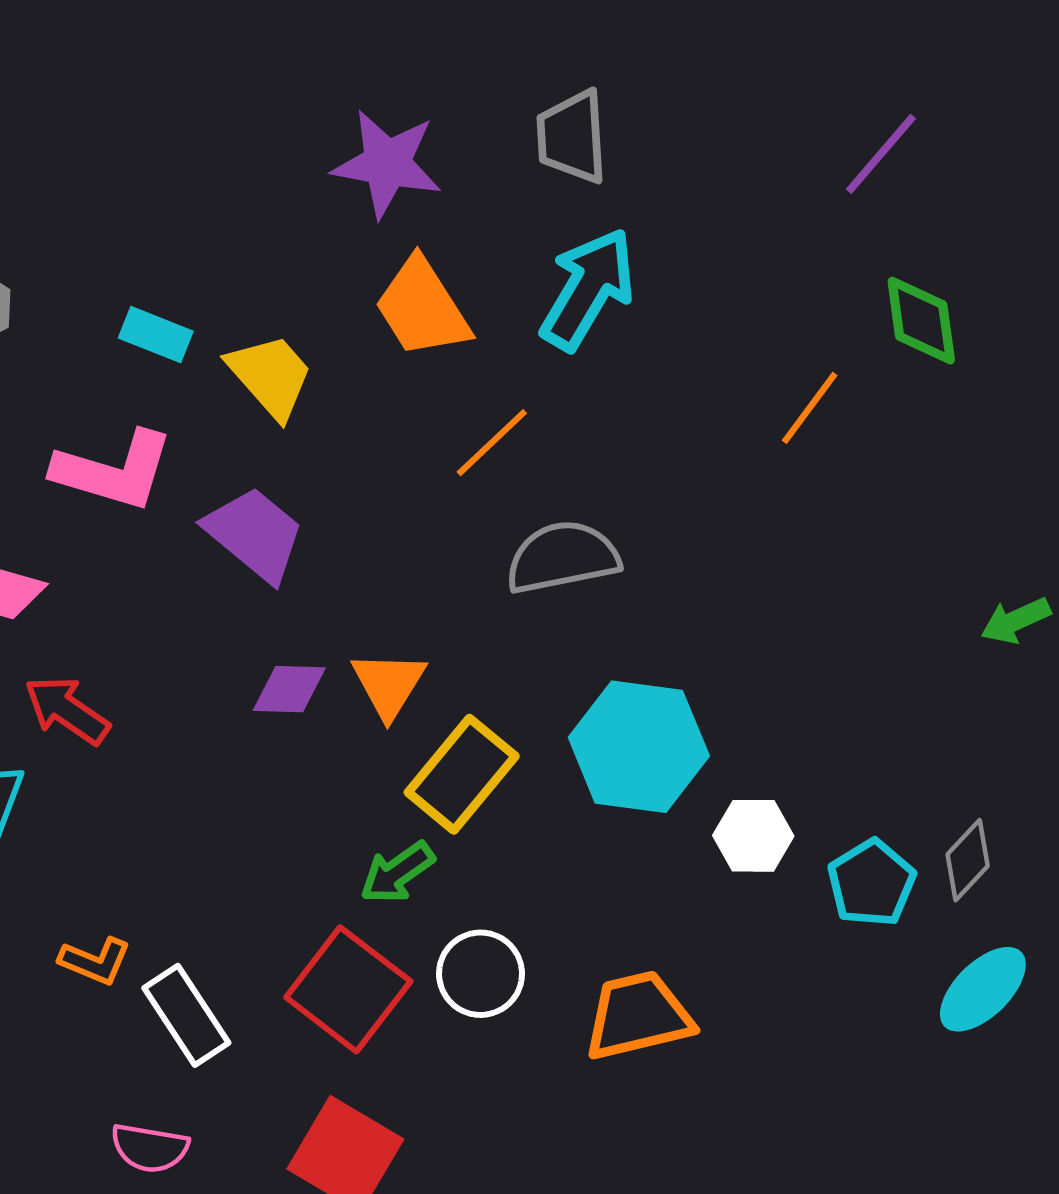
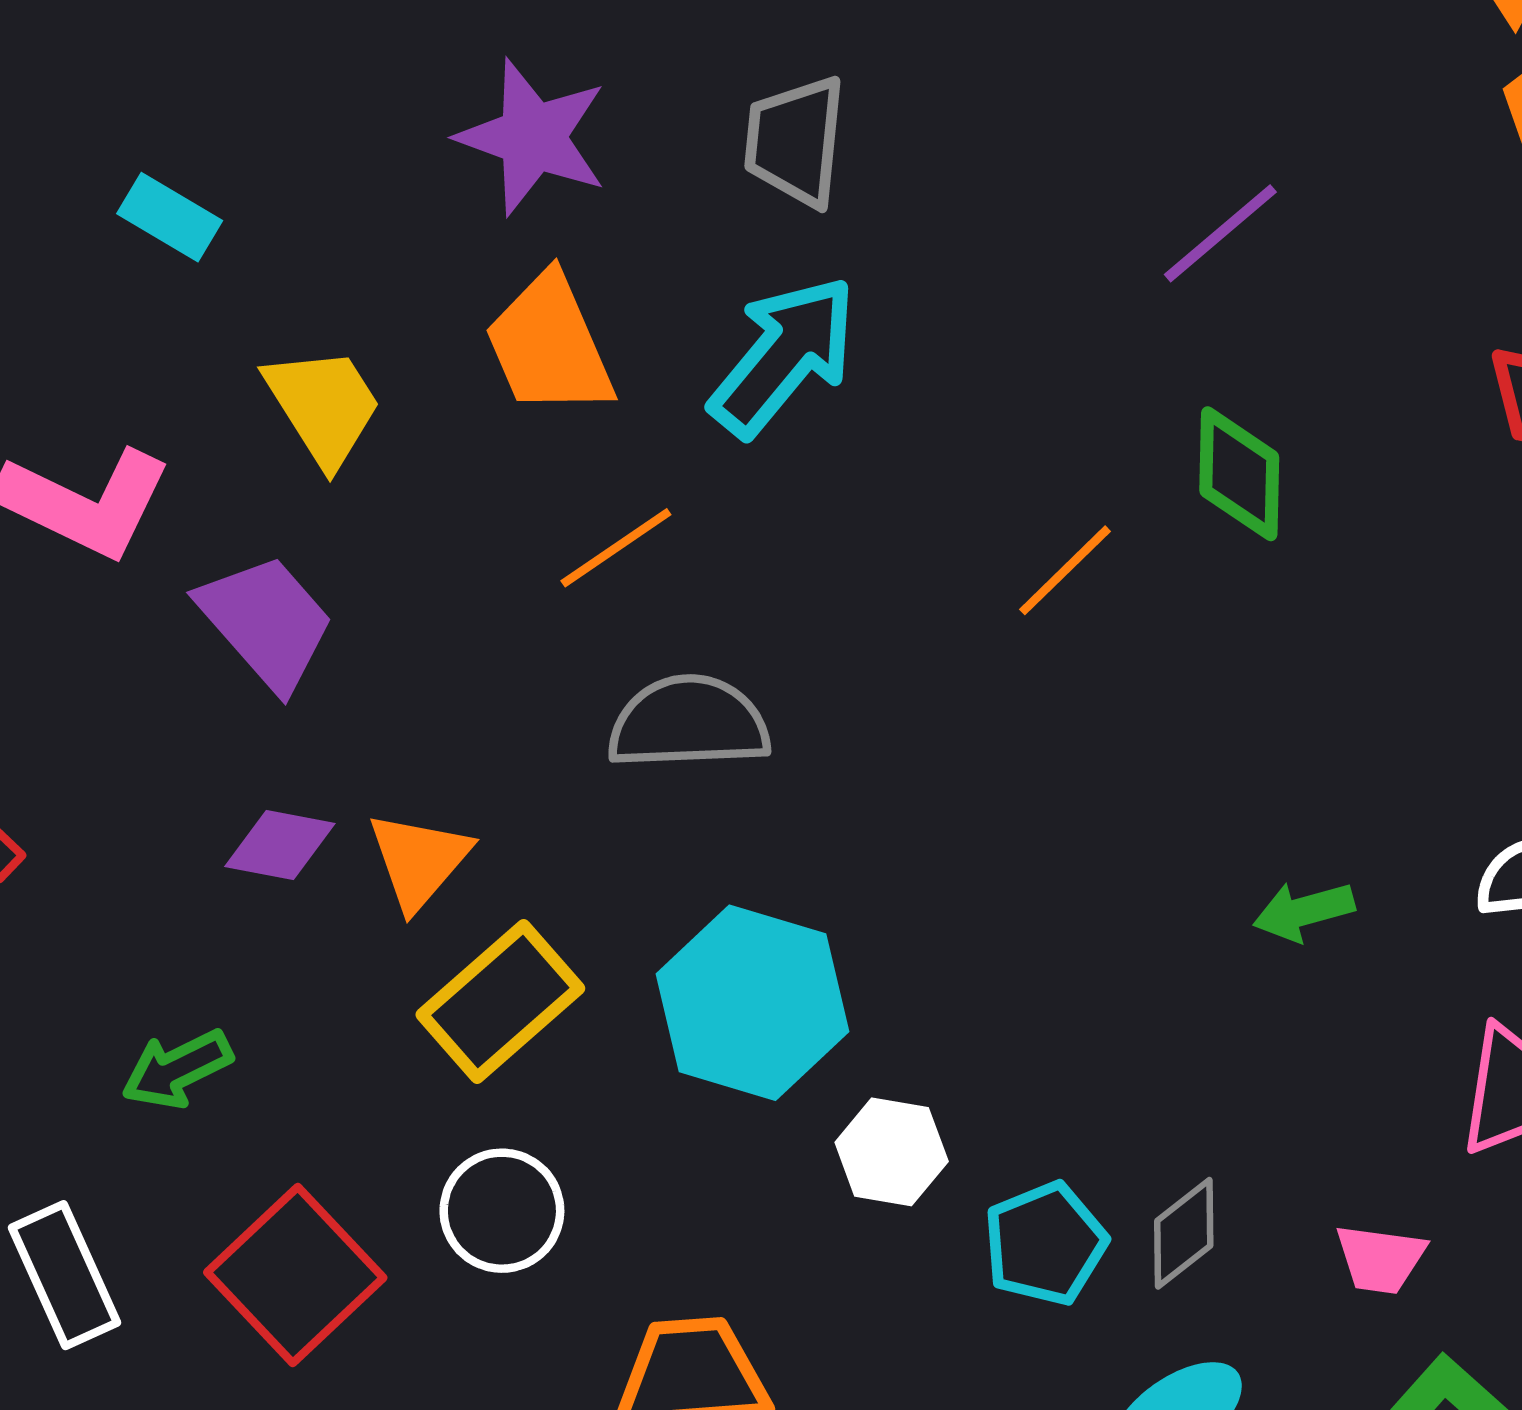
cyan rectangle: (156, 335) -> (170, 217), moved
green arrow: (397, 873) -> (177, 1069), moved
white circle: (481, 974) -> (502, 1211), moved

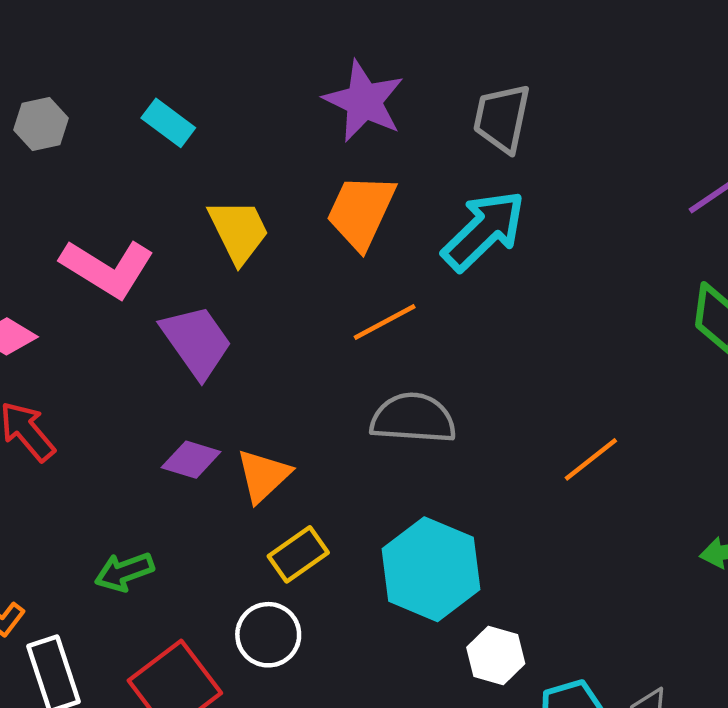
orange trapezoid: (549, 345) -> (361, 212), turned 42
orange line: (1065, 570) -> (591, 459), moved
yellow rectangle: (500, 1002) -> (298, 554), size x0.7
white circle: (502, 1211) -> (268, 635), moved

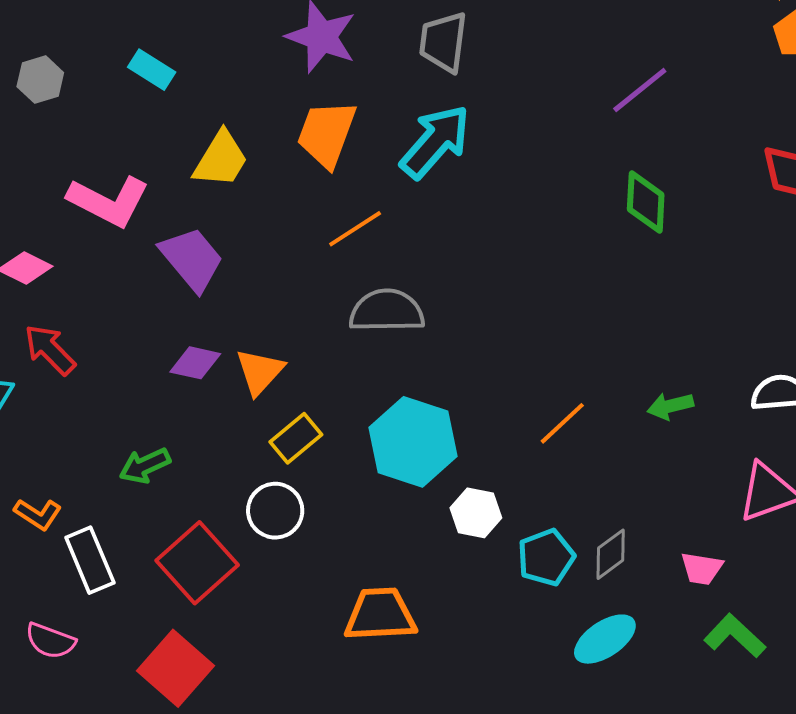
yellow trapezoid: (239, 231) -> (221, 159), turned 62
orange line: (591, 459) -> (562, 423), moved

